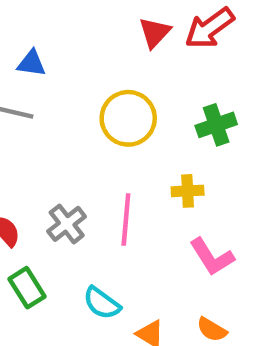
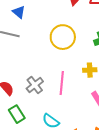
blue triangle: (31, 63) -> (19, 12), turned 32

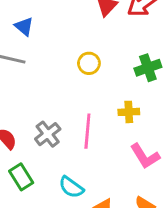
yellow circle: (63, 37) -> (89, 63), size x0.6

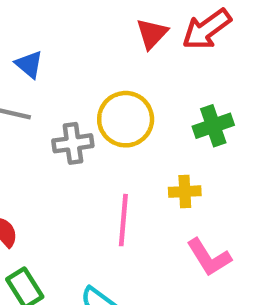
yellow circle: (89, 63) -> (126, 119), size x1.6
gray cross: (48, 134) -> (73, 143), moved, turned 30

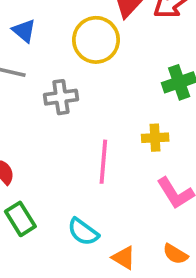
yellow circle: (126, 119) -> (96, 40), moved

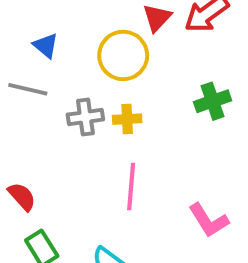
yellow cross: (155, 138) -> (127, 119), moved

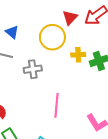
yellow cross: (127, 119) -> (78, 55), moved

